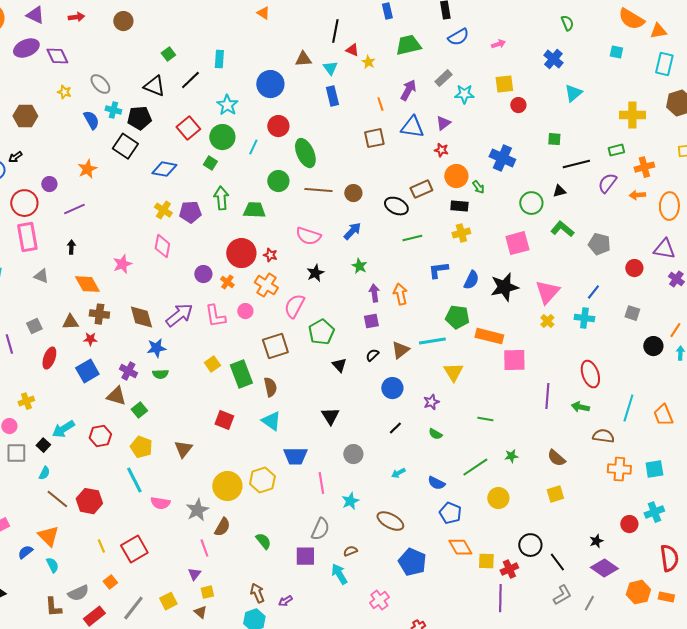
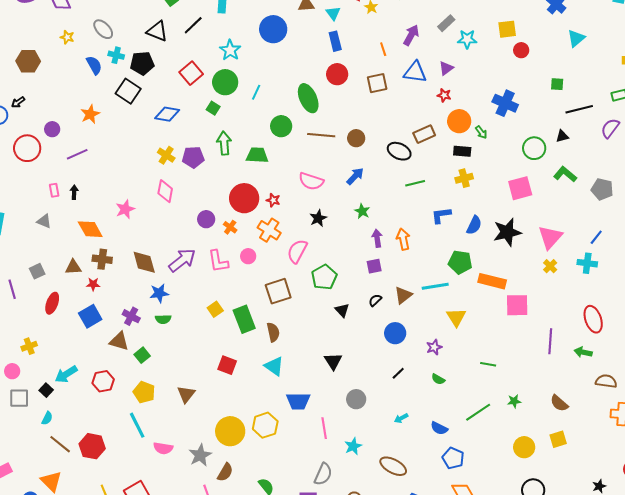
red circle: (278, 126) -> (337, 74), moved
pink rectangle: (27, 237) -> (54, 190), moved, size x0.5
yellow circle: (498, 498) -> (524, 447), moved

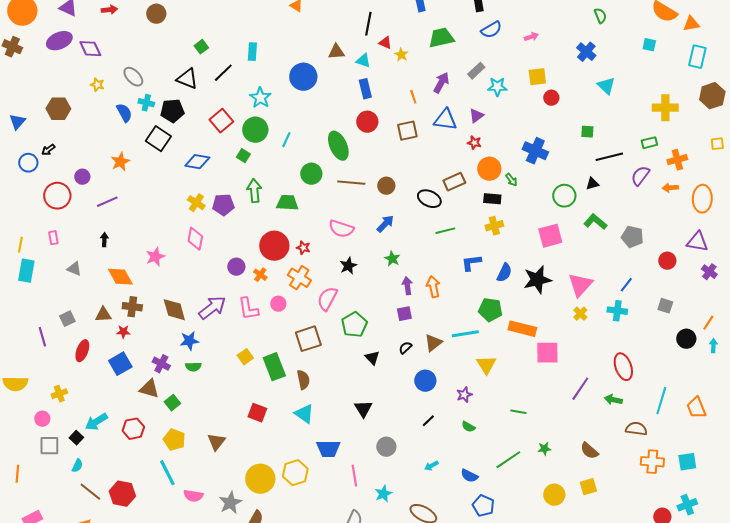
cyan triangle: (333, 13) -> (363, 61), turned -35
cyan triangle: (576, 38) -> (606, 86), turned -36
pink rectangle: (54, 190) -> (53, 238), moved
purple line: (550, 341) -> (580, 389), turned 30

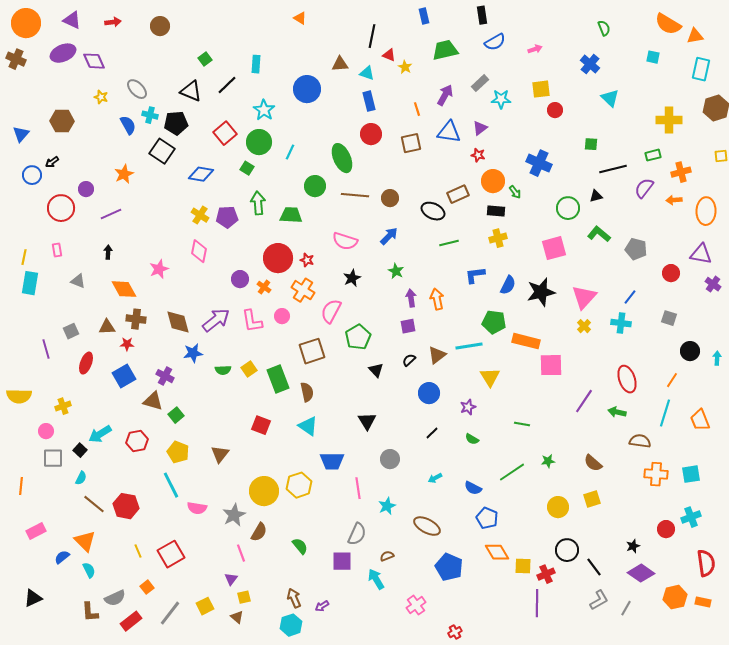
orange line: (708, 323) -> (672, 380), moved
green semicircle: (193, 367) -> (223, 370), moved

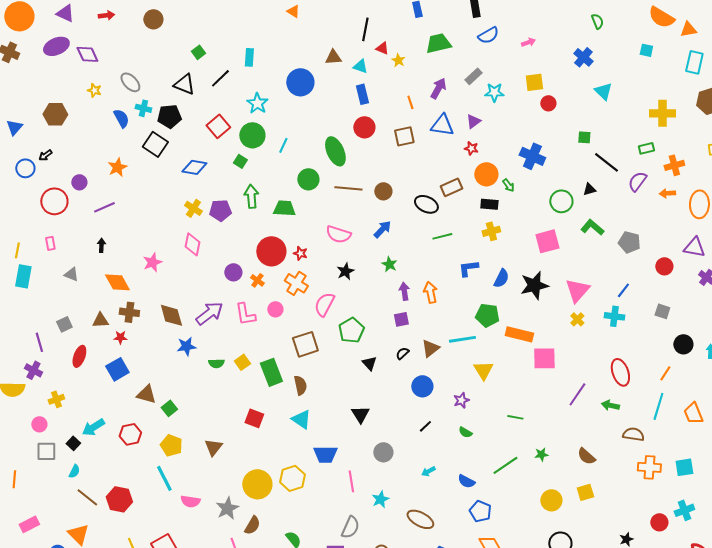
black line: (613, 169) -> (606, 162), turned 52
purple cross: (165, 376) -> (33, 370), moved

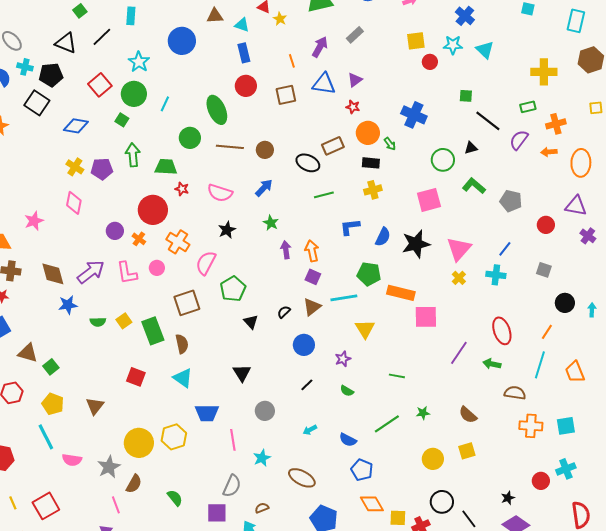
cyan star: (494, 92) -> (453, 45), moved
red star: (300, 253) -> (182, 189), moved
purple square: (401, 319) -> (313, 277), moved, turned 35

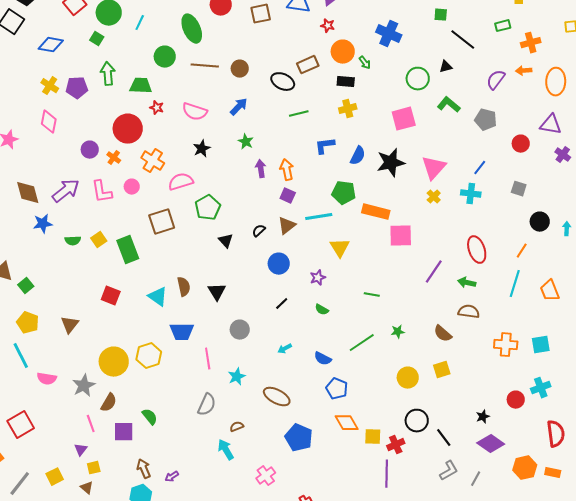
purple semicircle: (519, 140) -> (496, 80), moved
pink semicircle: (206, 263) -> (181, 182), turned 45
brown semicircle: (182, 344) -> (184, 287), moved
brown semicircle: (515, 393) -> (469, 312), moved
purple square: (217, 513) -> (124, 432), moved

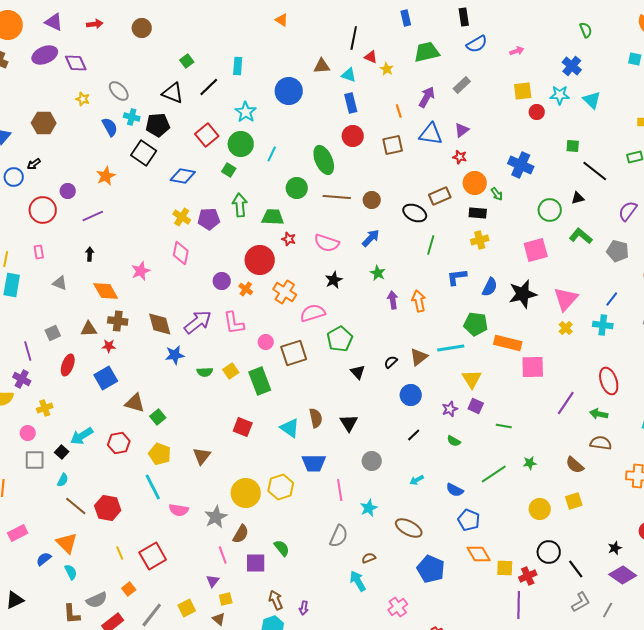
green line: (299, 114) -> (431, 245), turned -60
pink circle: (132, 187) -> (266, 342), moved
purple square: (288, 196) -> (476, 406), moved
purple arrow: (172, 477) -> (304, 608), turned -48

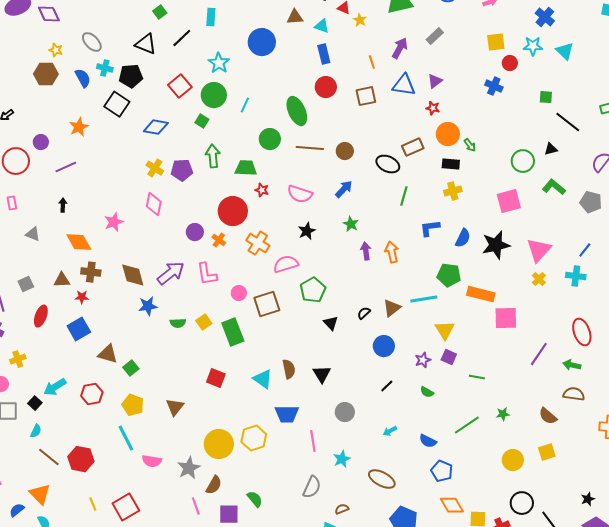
brown hexagon: (44, 123) -> (46, 74), moved
blue cross: (521, 165) -> (494, 86), moved, size x0.7

